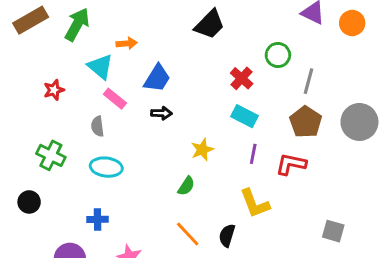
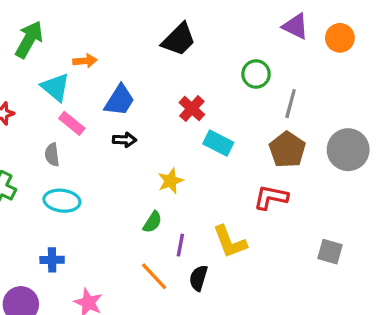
red cross: (242, 78) -> (192, 109), moved
purple line: (253, 154) -> (180, 245), moved
gray square: (333, 231) -> (330, 252), moved

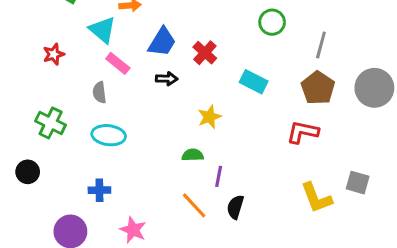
green circle: (256, 74) -> (272, 22), moved
red cross: (192, 109) -> (205, 53), moved
green semicircle: (152, 222) -> (193, 155), turned -125
yellow L-shape: (230, 242) -> (316, 198), moved

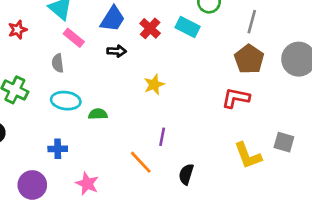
cyan rectangle: (254, 82) -> (188, 27), moved
green semicircle: (193, 155) -> (98, 114), moved
black semicircle: (235, 207) -> (186, 174), moved

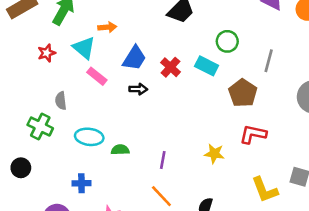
red star: (18, 30) -> (47, 53), moved
brown pentagon: (249, 59) -> (243, 93), moved
gray semicircle: (58, 63) -> (61, 101), moved
yellow star: (154, 85) -> (214, 154), moved, turned 30
purple line: (162, 137) -> (163, 160), moved

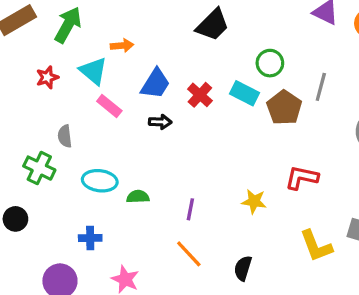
brown pentagon: (243, 93) -> (284, 108), moved

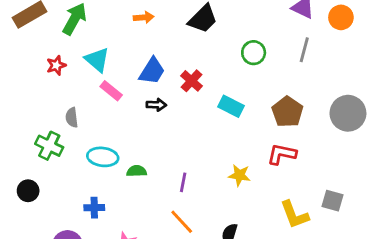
orange arrow: (122, 46) -> (144, 17), moved
gray line: (321, 87) -> (304, 50), moved
cyan rectangle: (244, 93) -> (231, 106), moved
brown pentagon: (284, 108) -> (287, 112), moved

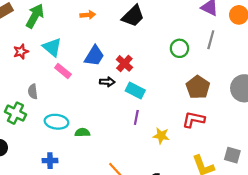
green circle: (254, 53) -> (179, 48), moved
black arrow: (156, 105) -> (107, 82), moved
cyan rectangle: (231, 106) -> (135, 90), moved
purple line: (183, 182) -> (136, 117), moved

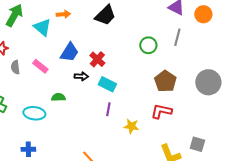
cyan triangle: (52, 47) -> (42, 27), moved
gray semicircle: (33, 92) -> (15, 67), moved
green semicircle: (82, 133) -> (58, 97), moved

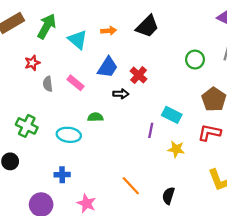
orange arrow: (63, 14) -> (109, 31), moved
cyan rectangle: (107, 84) -> (172, 115), moved

